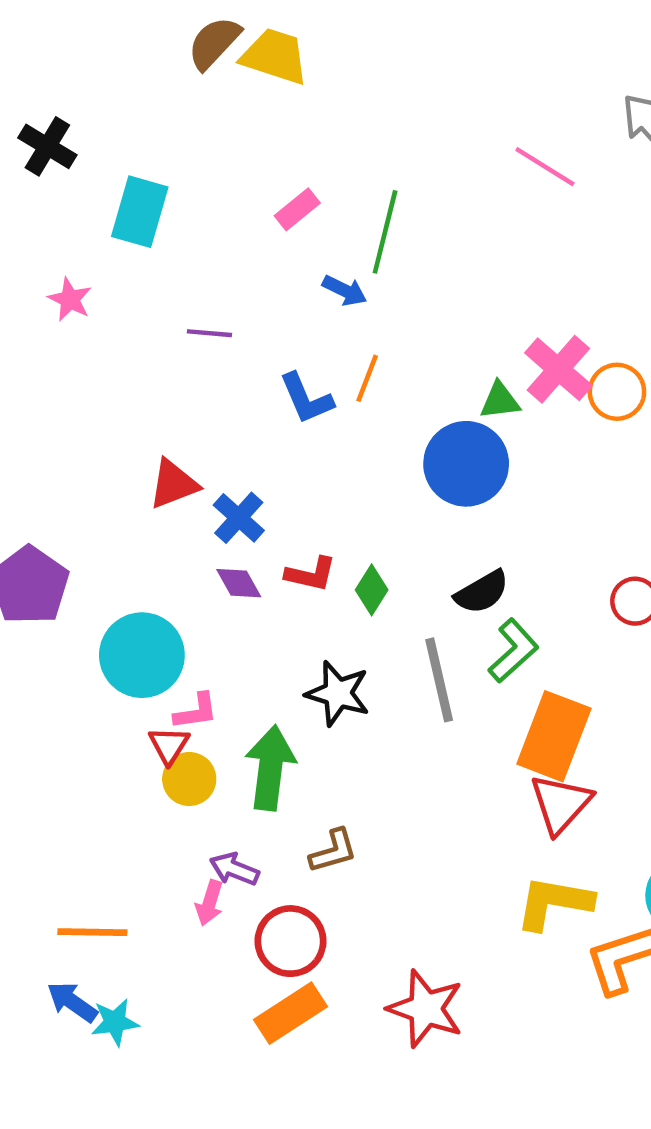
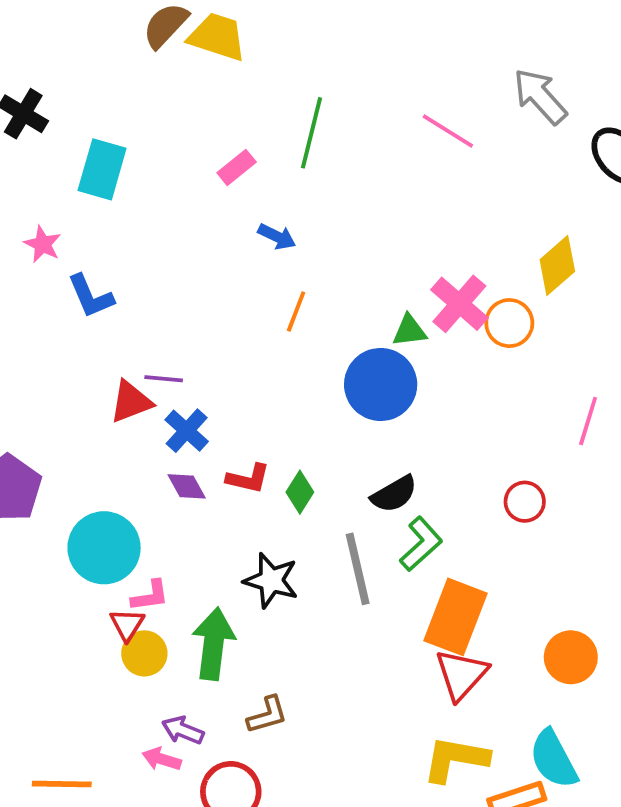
green line: (385, 232) -> (311, 133), moved
purple line: (209, 333) -> (164, 379), moved
blue L-shape: (306, 399) -> (91, 296), moved
pink arrow: (209, 903) -> (162, 759), turned 90

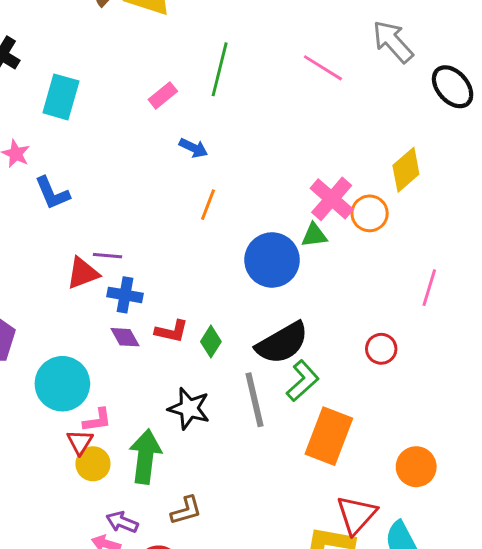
green triangle: (409, 331) -> (314, 235), moved
blue cross: (187, 431) -> (125, 295), turned -32
black semicircle: (394, 494) -> (282, 343), size x1.5
red triangle: (461, 675) -> (356, 515), moved

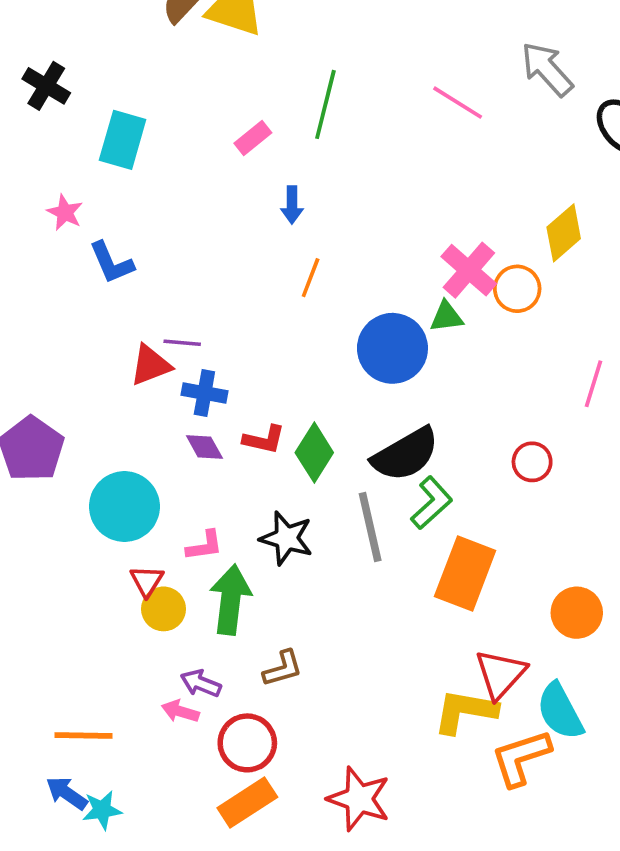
blue arrow: (193, 148) -> (292, 205), turned 64
green diamond: (211, 342) -> (314, 453), size x1.4
pink L-shape: (97, 420) -> (204, 546), moved

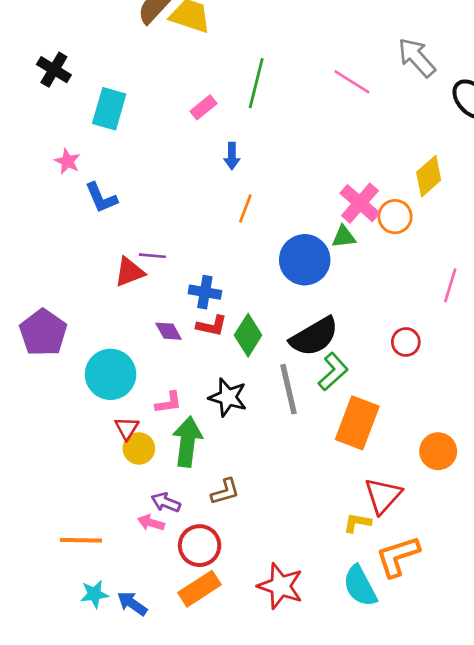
blue cross: (204, 393) -> (205, 292), moved
yellow L-shape: (465, 711) -> (357, 523), size x0.6
cyan semicircle: (560, 711) -> (360, 586), moved
blue arrow: (67, 793) -> (132, 604), moved

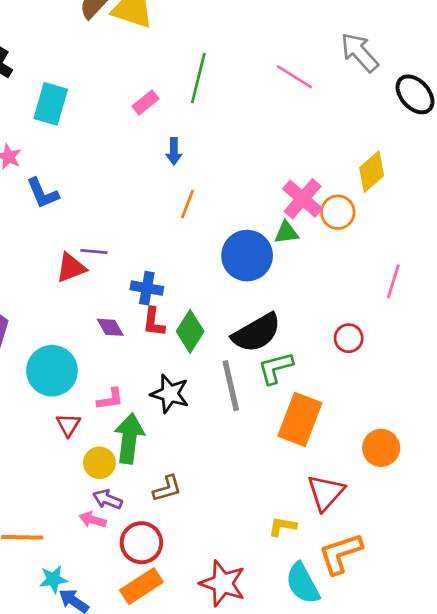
red L-shape: (212, 326) -> (154, 322), turned 84
green L-shape: (333, 372) -> (275, 368), turned -153
yellow circle: (139, 448) -> (99, 463), moved
yellow L-shape: (357, 523) -> (282, 526), moved
cyan star: (94, 594) -> (53, 579), moved

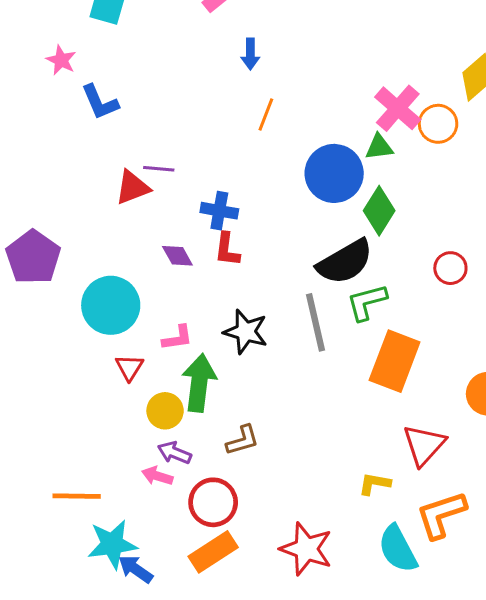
green diamond: (190, 331) -> (379, 211), moved
cyan star: (53, 579) -> (112, 544), size x1.5

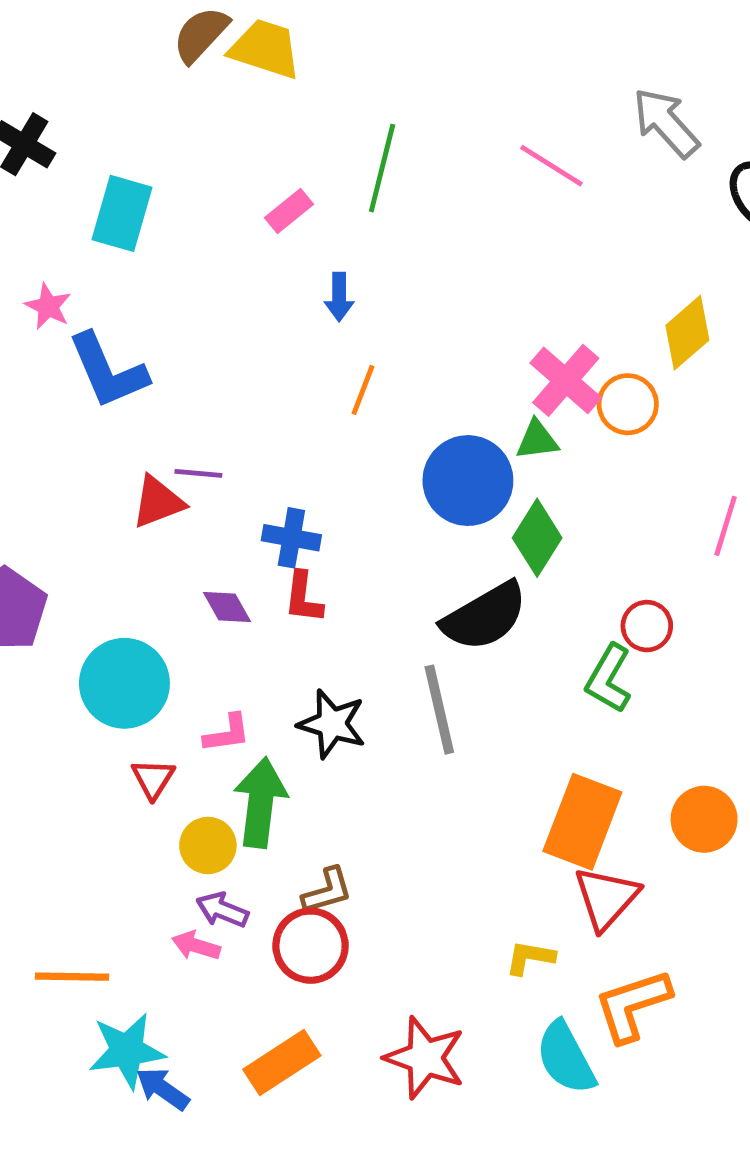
blue L-shape: (100, 102) -> (108, 371), size x1.4
green L-shape: (367, 302) -> (609, 679), moved, turned -45
orange rectangle: (395, 361) -> (582, 822), moved
red circle: (213, 502) -> (311, 946), moved

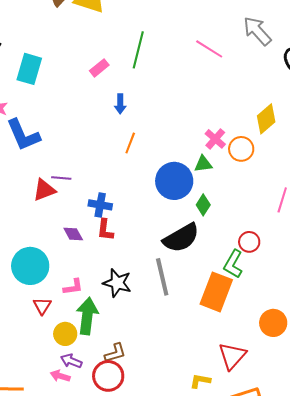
pink cross: (566, 380) -> (215, 139), size x0.7
green diamond: (537, 538) -> (203, 205), size x0.7
orange rectangle: (582, 822) -> (216, 292), moved

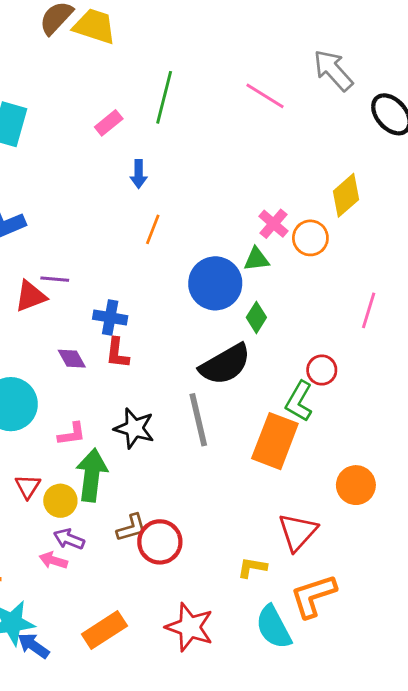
red triangle: (42, 306) -> (28, 487), moved
red circle: (108, 376) -> (160, 542), moved

